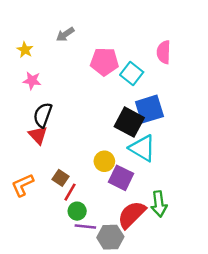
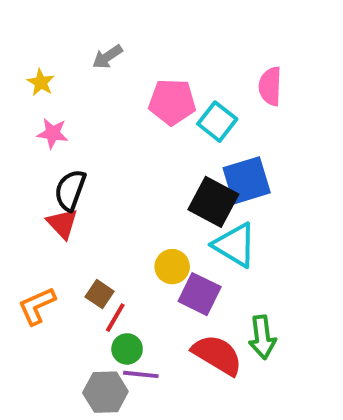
red semicircle: (132, 215) -> (217, 355), turned 76
gray hexagon: (110, 237) -> (105, 392), moved

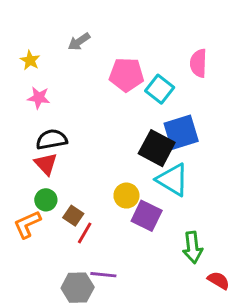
black semicircle: (70, 190) -> (52, 139), turned 60
green circle: (127, 349) -> (46, 200), moved
red semicircle: (217, 355) -> (219, 280), moved, size x0.6

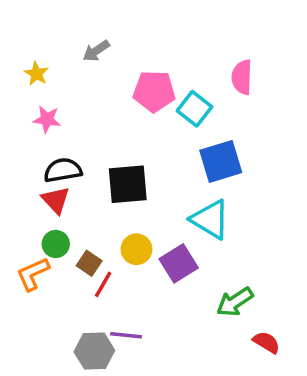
black square: (157, 148) -> (128, 184), moved, turned -33
yellow circle: (126, 196) -> (137, 249), moved
purple square: (147, 216) -> (179, 263), turned 32
green arrow: (193, 247) -> (235, 302), turned 64

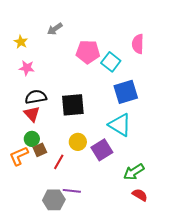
brown square: (89, 263) -> (40, 150), moved, turned 32
red semicircle: (266, 342) -> (140, 195), moved

